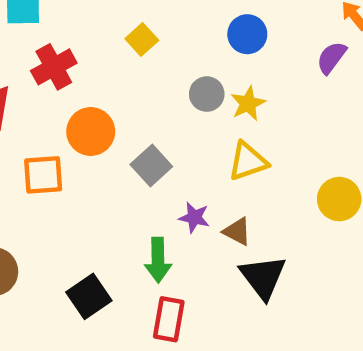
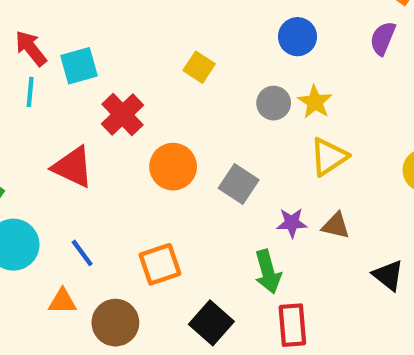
orange square: (43, 175) -> (160, 264), moved
black triangle: (263, 277) -> (388, 275), moved, size x0.7

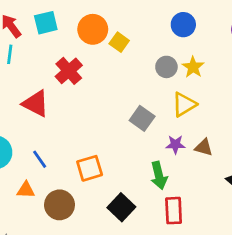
cyan square: (79, 66) -> (46, 23), moved
yellow triangle: (329, 157) -> (184, 104), moved
orange circle: (173, 167) -> (93, 29), moved

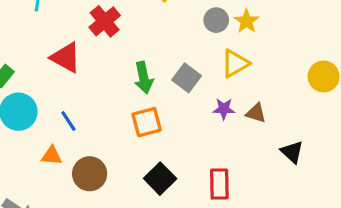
orange square: (90, 168) -> (147, 122), moved
green arrow: (159, 176) -> (144, 78), moved

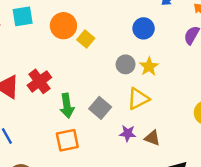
red cross: (105, 21) -> (39, 81), moved

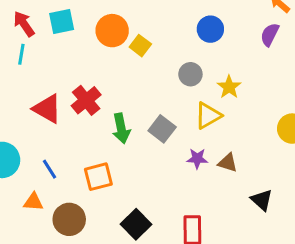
yellow star: (149, 67) -> (229, 87), moved
orange square: (67, 140) -> (98, 177), moved

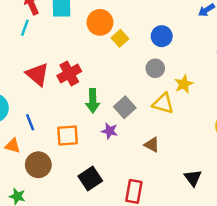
blue circle: (210, 29) -> (162, 36), moved
yellow triangle: (208, 116) -> (163, 103), turned 35
purple star: (197, 159) -> (110, 131), moved
brown triangle: (228, 163) -> (152, 145), moved

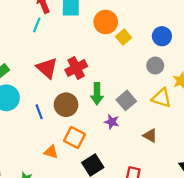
orange square: (68, 135) -> (75, 137), moved, turned 30
orange triangle: (13, 146) -> (51, 152), moved
brown circle: (38, 165) -> (66, 105), moved

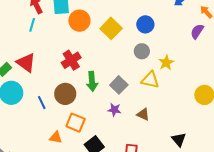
orange circle: (106, 22) -> (79, 21), moved
yellow square: (124, 37) -> (111, 28), size x1.5
red triangle: (47, 68) -> (26, 63), moved
purple star: (112, 122) -> (114, 110), moved

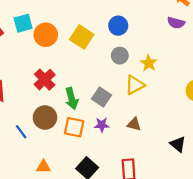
purple semicircle: (197, 31) -> (176, 23), turned -98
yellow triangle: (150, 80) -> (135, 85), turned -30
orange square: (76, 123) -> (74, 127), moved

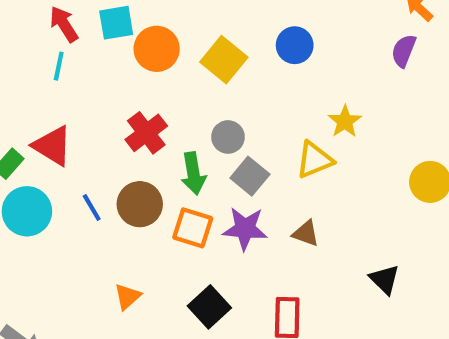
purple semicircle: (176, 23) -> (404, 51), turned 91
gray circle: (120, 56) -> (228, 137), moved
purple star: (102, 125) -> (245, 229), size x1.5
blue line: (21, 132) -> (92, 208), moved
orange triangle: (43, 167) -> (128, 297), turned -48

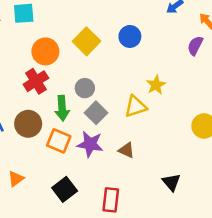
orange circle: (157, 49) -> (45, 51), moved

